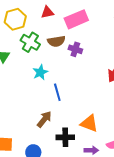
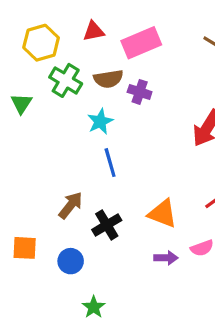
cyan star: (40, 72) -> (100, 122), moved
brown arrow: (44, 119) -> (71, 205), moved
black cross: (65, 137) -> (107, 225), moved, turned -30

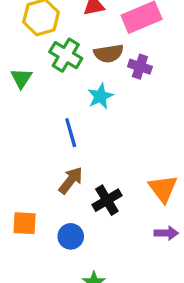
blue line: (110, 163) -> (71, 133), moved
orange triangle: (163, 213) -> (163, 189), turned 32

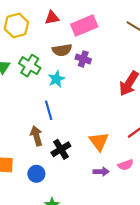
green cross: (66, 55) -> (30, 66), moved
blue line: (71, 133) -> (49, 110), moved
brown arrow: (71, 180) -> (36, 136), turned -54

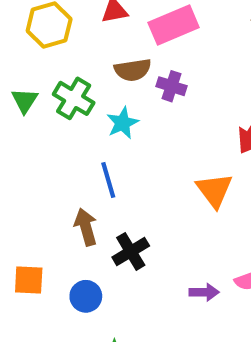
orange triangle: (99, 141) -> (214, 190), moved

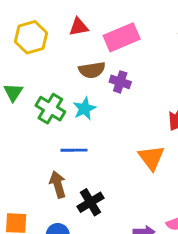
green cross: (74, 98) -> (50, 109), moved
blue line: (108, 180) -> (74, 150), turned -75

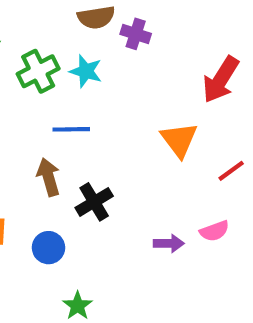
green cross: (50, 109) -> (38, 71), turned 32
cyan star: (84, 109) -> (86, 71), turned -30

